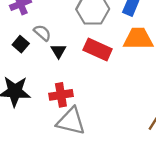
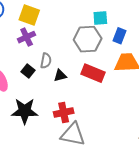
gray semicircle: (42, 33) -> (46, 61), turned 63
black triangle: (58, 51) -> (60, 76), turned 48

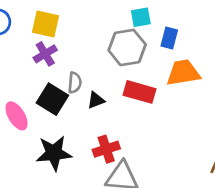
black square: (28, 71) -> (52, 99), size x1.6

